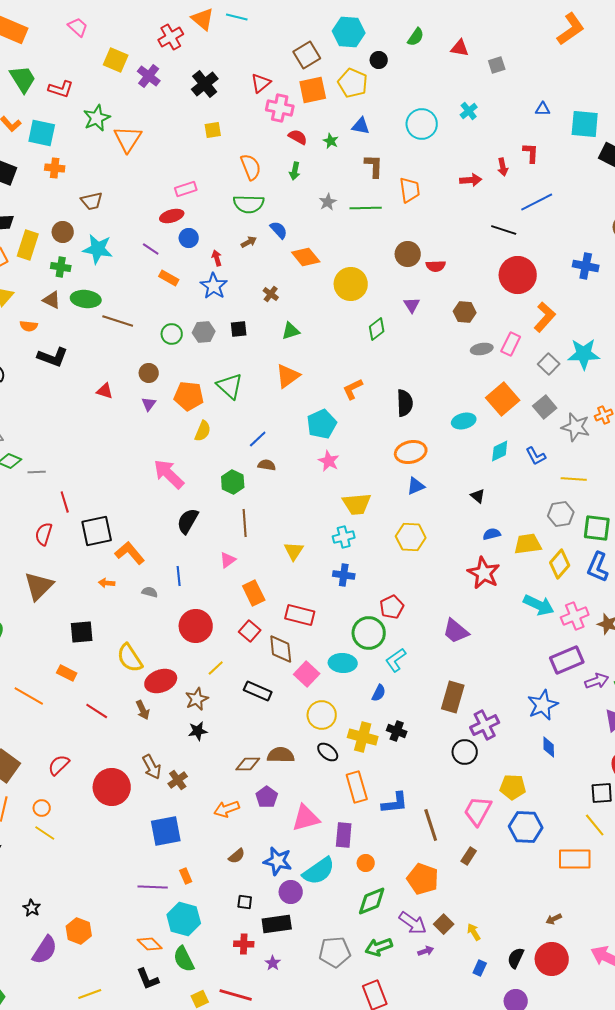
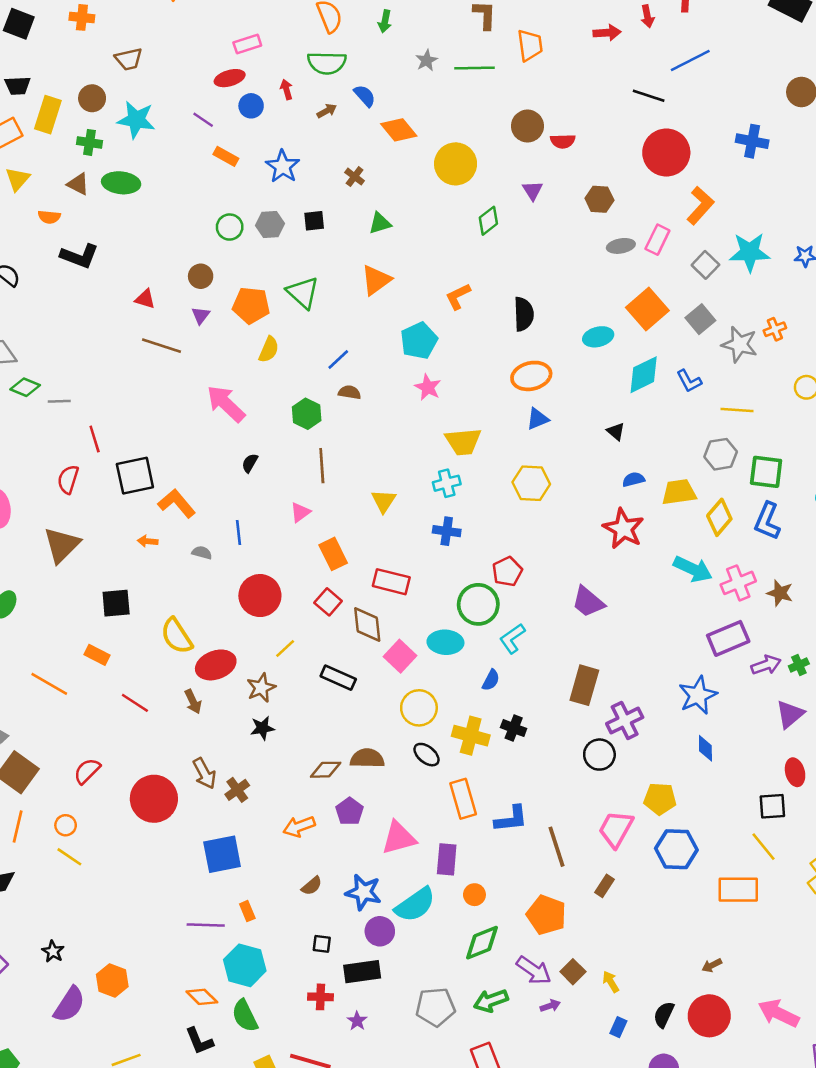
red arrow: (217, 258) -> (286, 89), moved
brown line: (118, 321) -> (161, 346), moved
cyan diamond: (500, 451) -> (644, 375), size x1.4
black semicircle: (188, 521) -> (250, 463), size x0.6

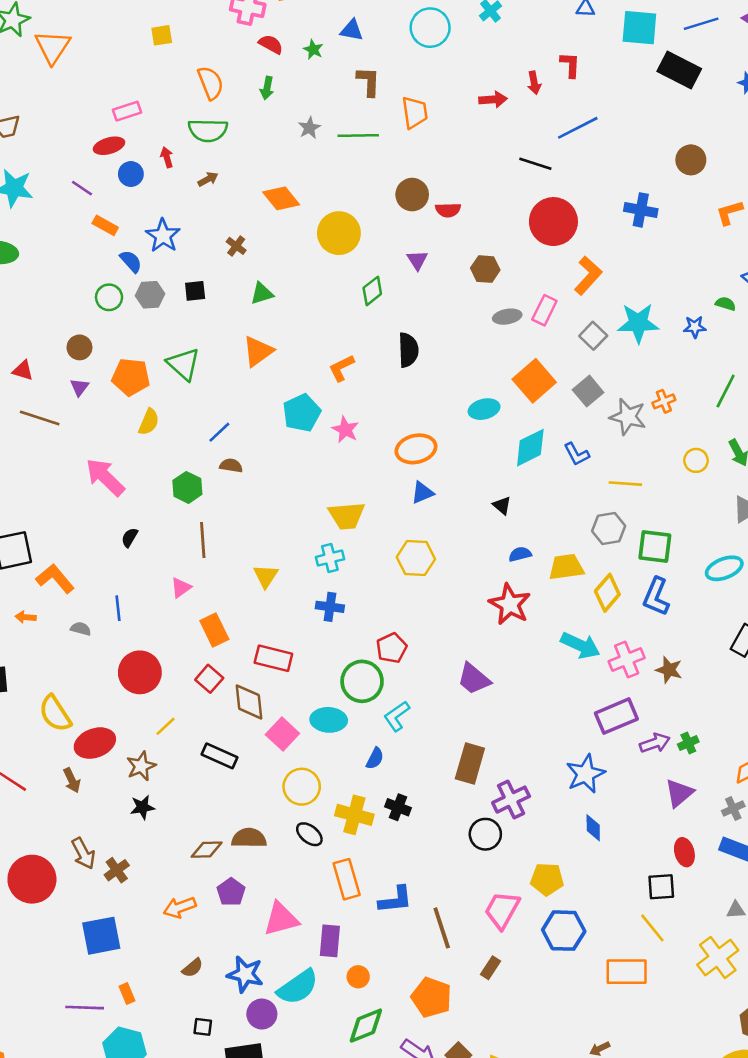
blue semicircle: (365, 96) -> (131, 261), moved
black semicircle: (524, 314) -> (408, 350), moved
pink star: (428, 387) -> (345, 430), moved

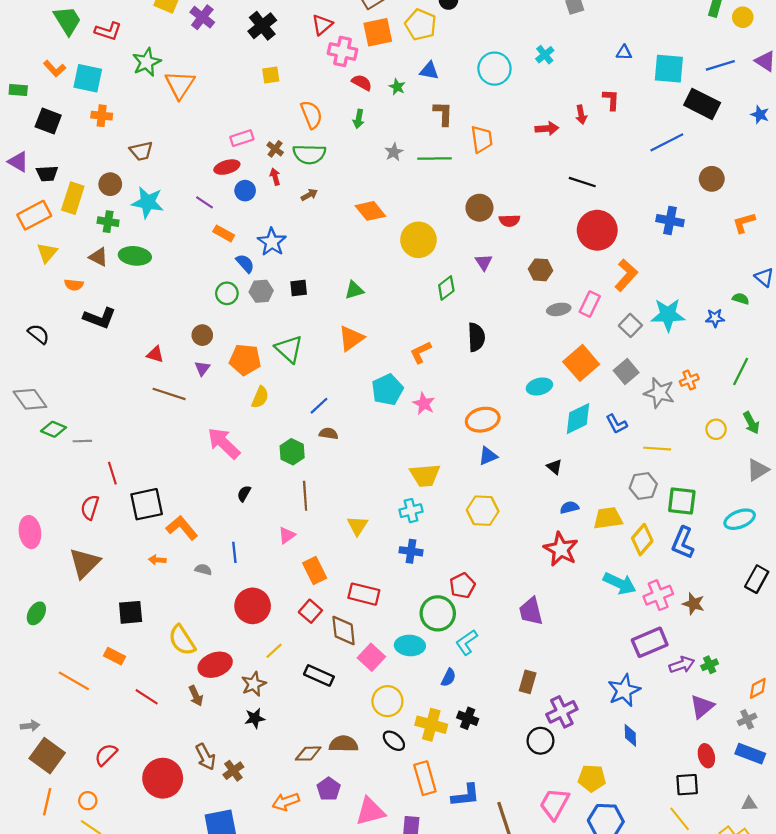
blue line: (578, 128) -> (667, 142), moved
brown cross: (236, 246) -> (275, 149), moved
purple trapezoid: (474, 679) -> (531, 611), turned 36
brown rectangle: (470, 764) -> (528, 682), size x0.7

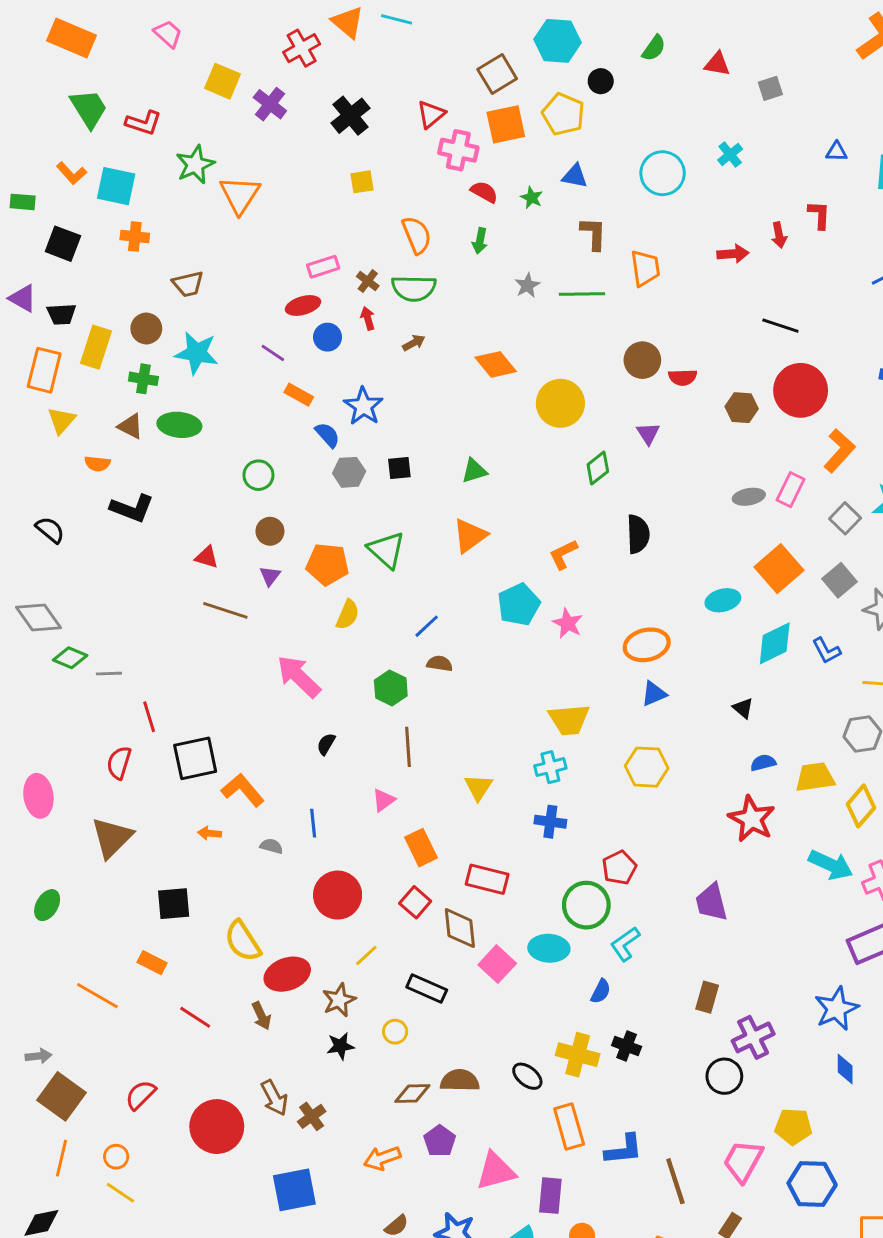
orange rectangle: (34, 215) -> (44, 370), turned -48
brown hexagon: (540, 270) -> (742, 408), moved
green circle: (227, 293) -> (258, 475), moved
yellow circle: (387, 701) -> (395, 1032), moved, size x0.6

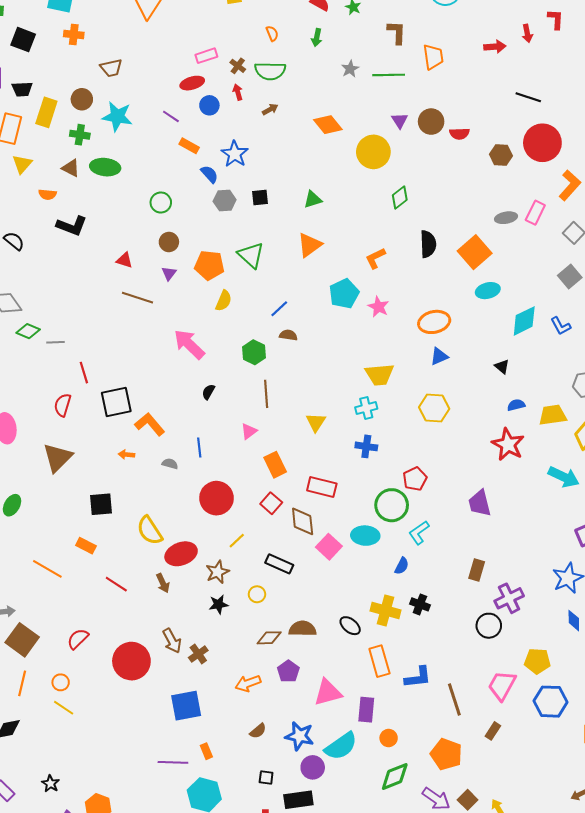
orange semicircle: (417, 235) -> (272, 33), size x0.6
purple triangle: (648, 433) -> (400, 121), moved
orange square: (779, 569) -> (475, 252), moved

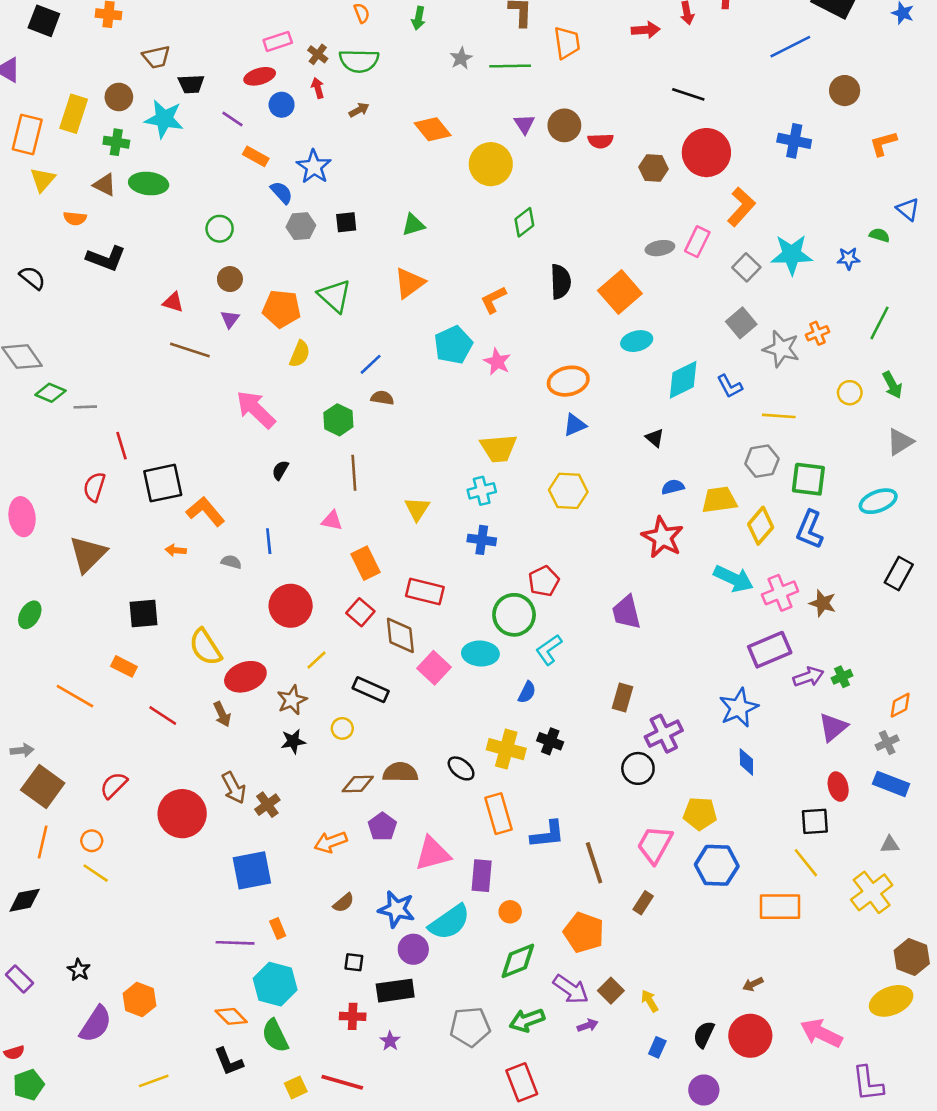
black trapezoid: (22, 89) -> (191, 84), moved
pink triangle: (249, 431) -> (332, 521), turned 48

